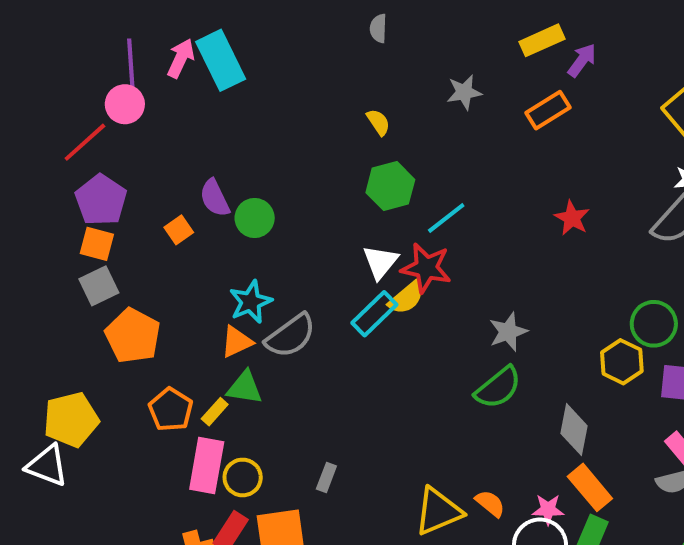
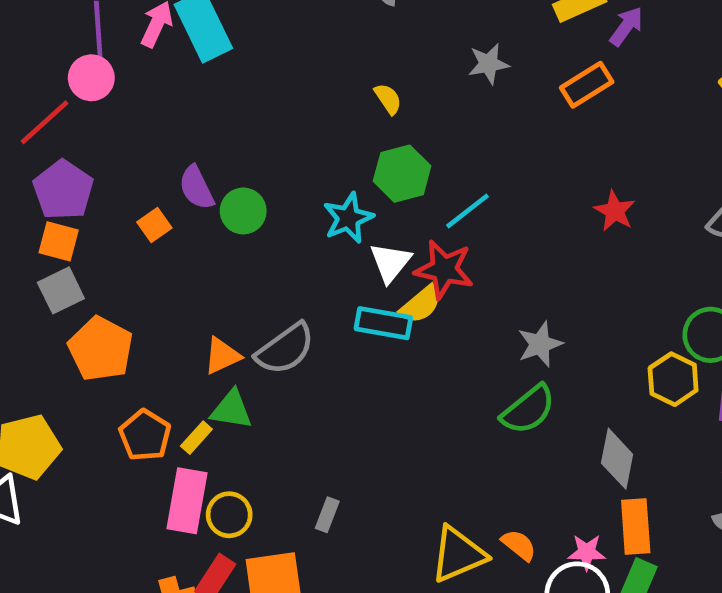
cyan star: (251, 302) -> (348, 218), moved
cyan rectangle: (374, 314) -> (383, 323), turned 54
orange rectangle: (590, 487) -> (636, 526), turned 36

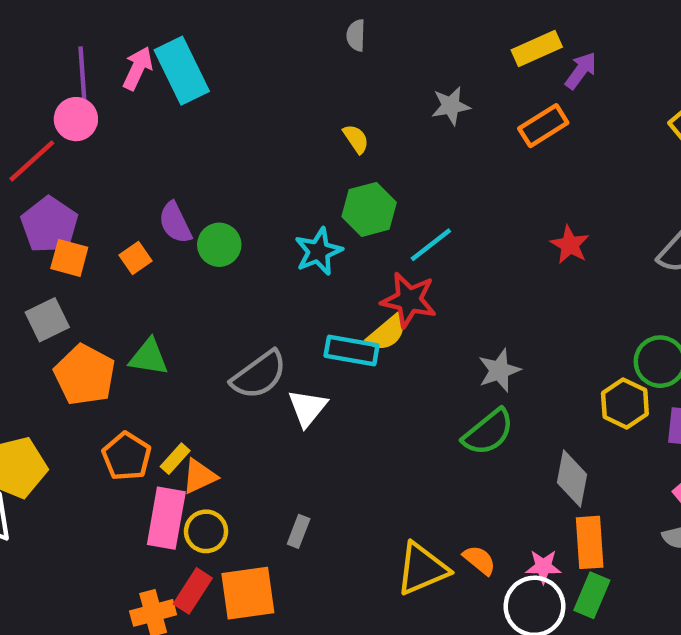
orange square: (59, 241) -> (69, 258), moved
white triangle: (390, 262) -> (307, 408), moved
orange triangle: (222, 356) -> (199, 476), moved
green triangle: (231, 410) -> (149, 357), moved

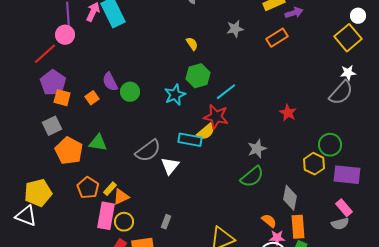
purple arrow: (581, 71) -> (294, 13), turned 36
red star: (570, 245) -> (288, 113), moved
orange semicircle: (479, 560) -> (269, 221), moved

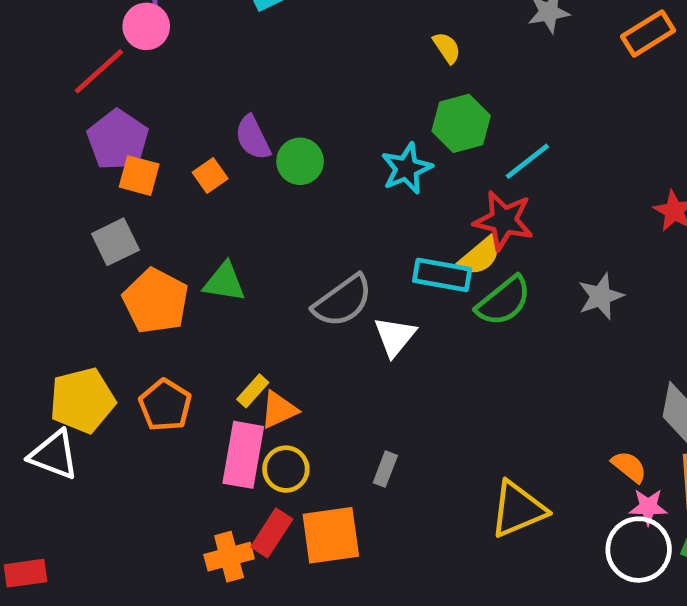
green semicircle: (252, 177) -> (504, 301), moved
orange pentagon: (88, 188) -> (165, 405), moved

